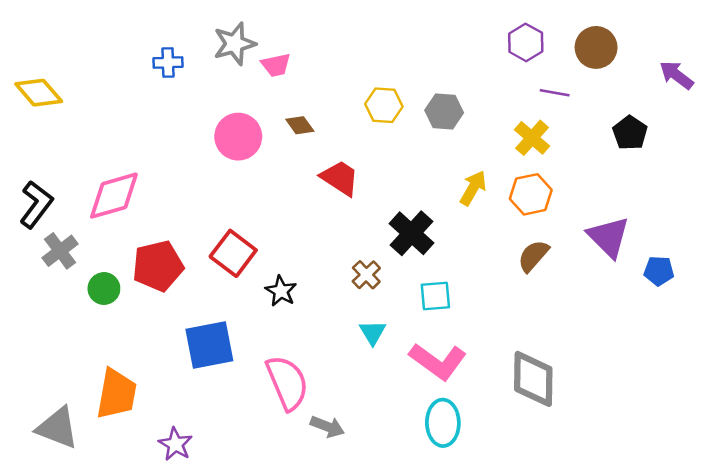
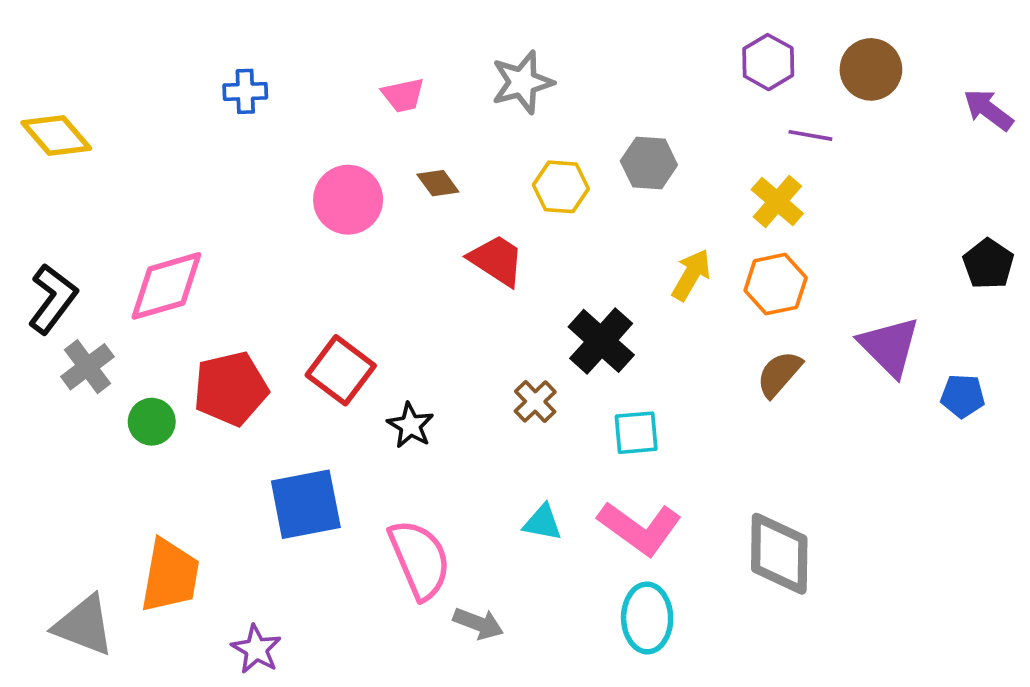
gray star: (234, 44) -> (522, 82), moved
yellow hexagon: (384, 105) -> (561, 187), moved
black pentagon: (630, 133) -> (988, 264), moved
cyan triangle: (373, 332) -> (543, 523), moved, turned -48

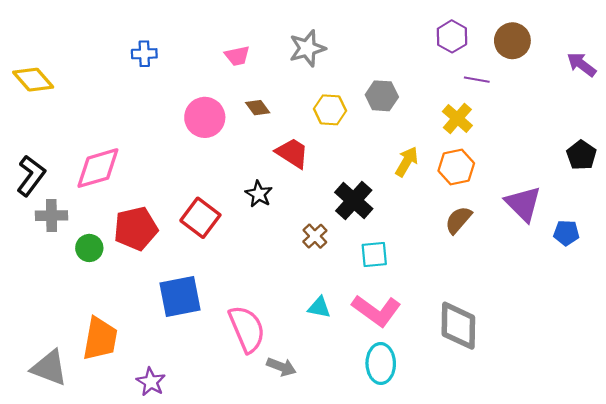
gray cross: (88, 367) -> (51, 216), turned 36
black star: (410, 425) -> (259, 194), moved

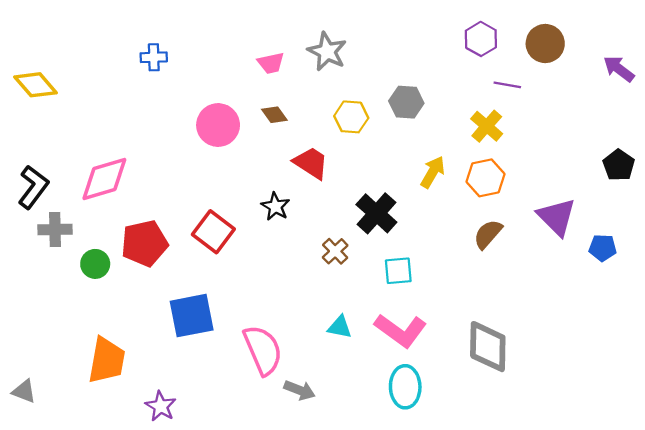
gray star: (307, 48) -> (327, 52), turned -30
pink trapezoid: (237, 56) -> (271, 63), moved
gray triangle: (49, 368) -> (24, 391), moved, size x0.6

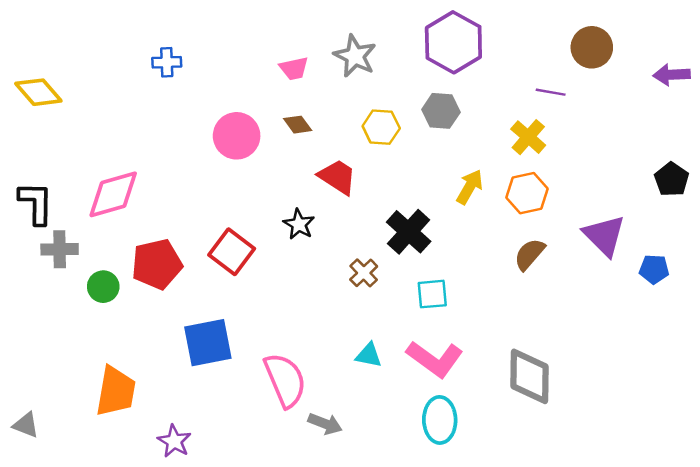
purple hexagon: (481, 39) -> (453, 42), moved, size x1.6
purple arrow: (619, 69) -> (672, 75), turned -40
black L-shape: (33, 187) -> (36, 203), turned -36

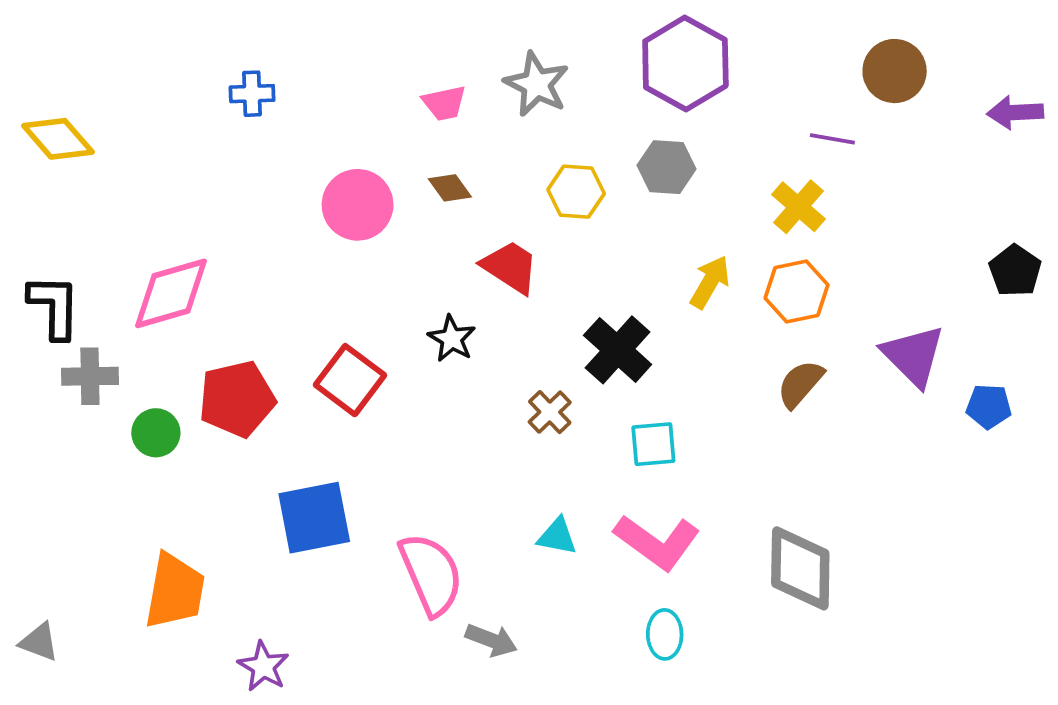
cyan ellipse: (440, 420) -> (665, 634), size x0.7

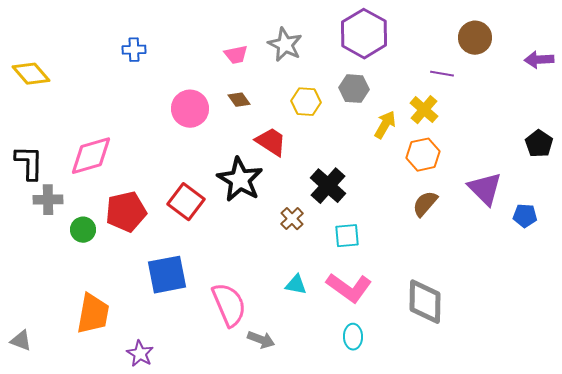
yellow arrow: (710, 282) -> (385, 125), moved
black star: (452, 339) -> (240, 180), size x1.8

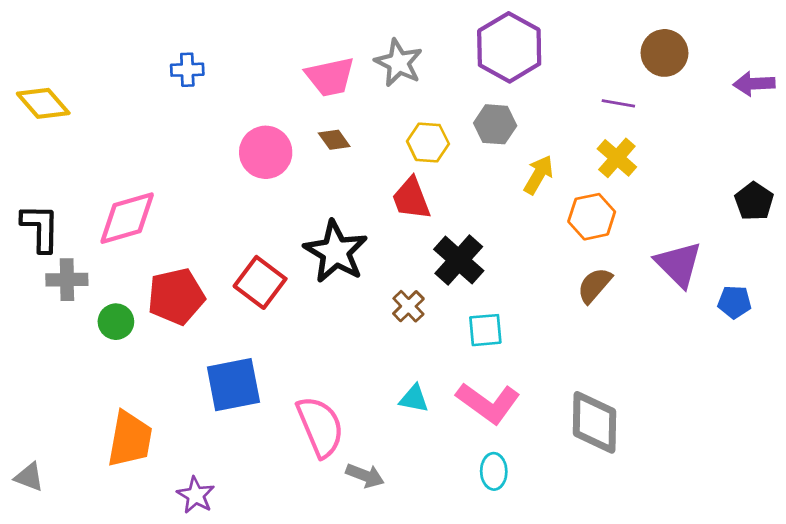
pink trapezoid: (236, 55) -> (330, 77), size x1.5
yellow cross: (424, 110) -> (617, 158), moved
red trapezoid: (271, 142) -> (411, 198), moved, turned -144

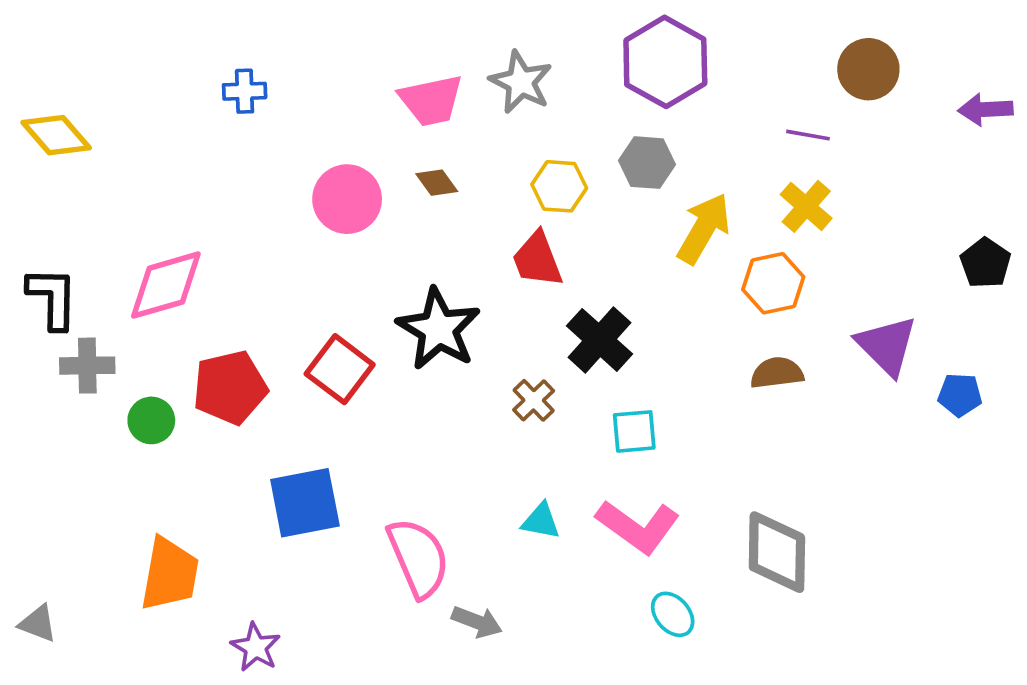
yellow arrow: (539, 175) -> (704, 228), size x1.4
brown semicircle: (595, 285) -> (777, 373), turned 42
cyan ellipse: (494, 471) -> (673, 614), moved, turned -40

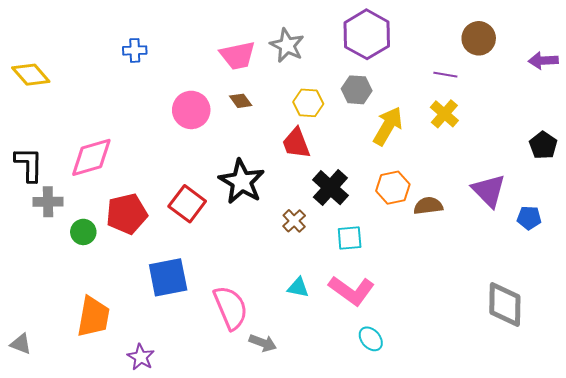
orange hexagon: (773, 283) -> (393, 188), moved
gray diamond: (777, 552) -> (505, 305), moved

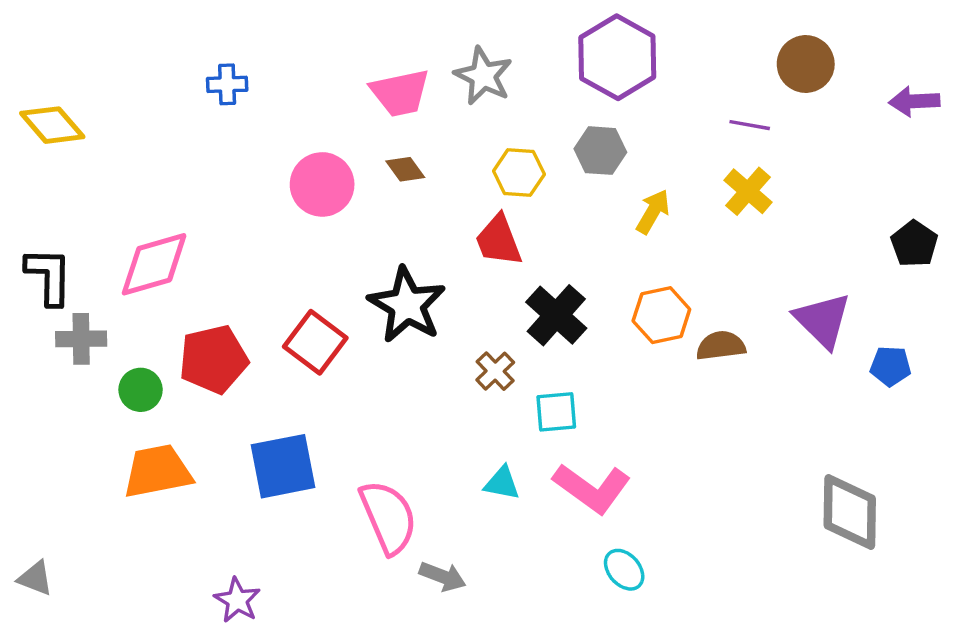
yellow arrow: (388, 126) -> (653, 212), size x0.7
cyan square: (350, 238) -> (556, 412), moved
orange trapezoid: (93, 317) -> (157, 471), moved, turned -111

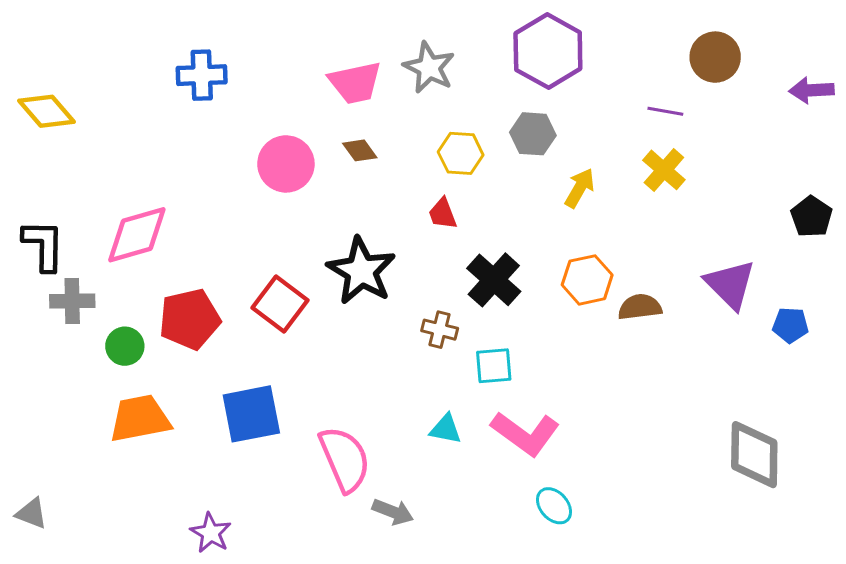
blue cross: (227, 84) -> (202, 75), size x1.4
red trapezoid: (499, 240) -> (443, 214), size x0.7
brown cross: (495, 371) -> (440, 330), turned -32

